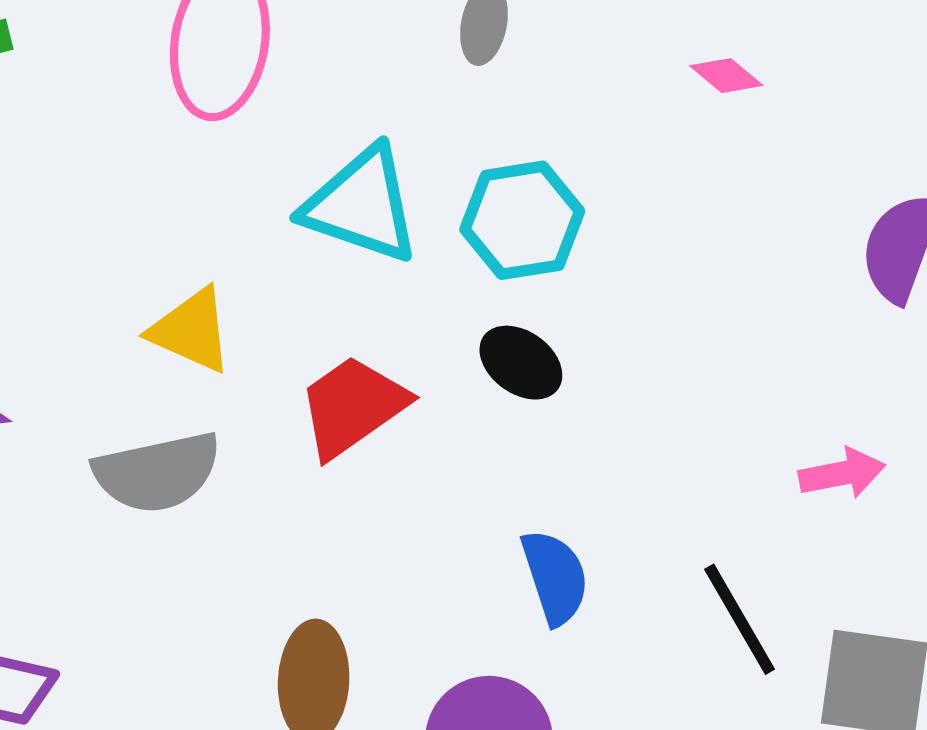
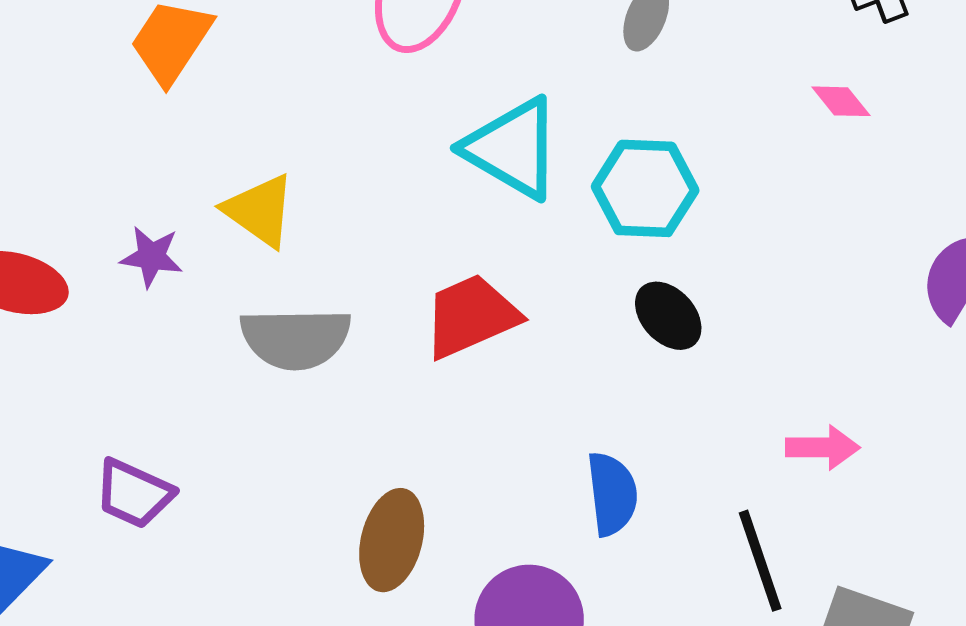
yellow triangle: (191, 331) -> (260, 211), moved
black ellipse: (521, 363) -> (668, 316), moved
pink arrow: (842, 473) -> (823, 447), moved

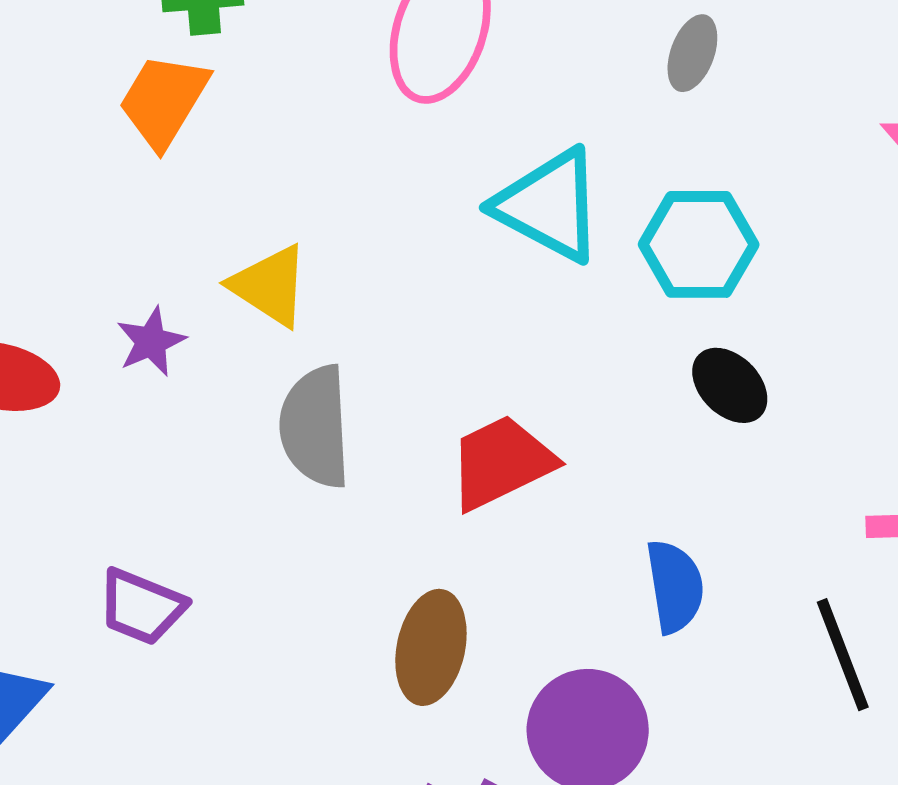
purple star: (151, 257) -> (151, 342), turned -30
red trapezoid: (471, 316) -> (501, 462), moved
gray semicircle: (296, 338) -> (315, 427), turned 90

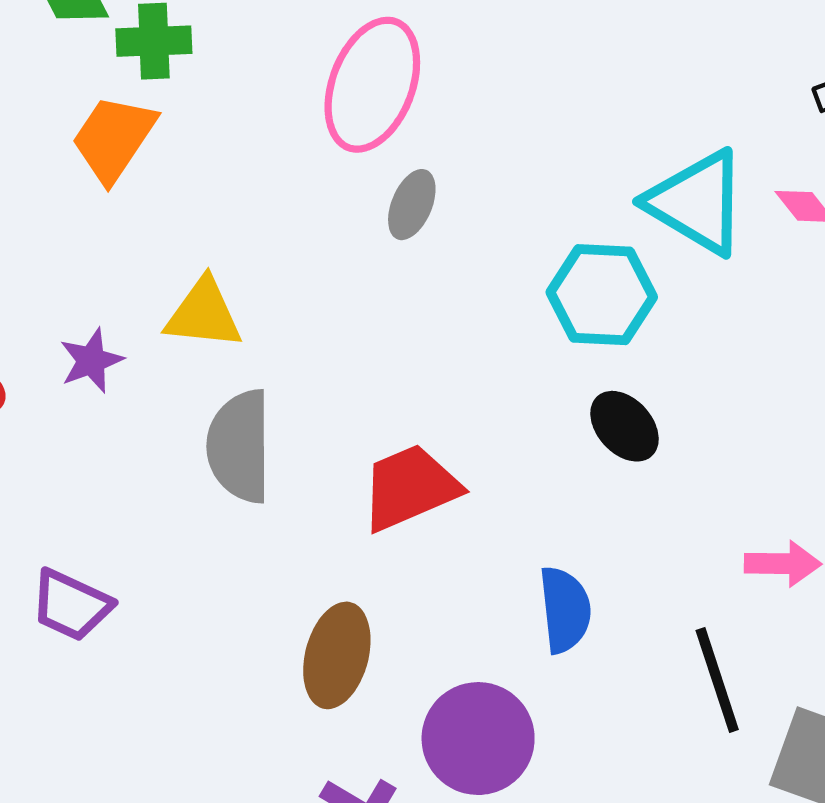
gray ellipse: (692, 53) -> (412, 205), moved
cyan triangle: (549, 205) -> (697, 202), moved
yellow triangle: (270, 286) -> (204, 314), turned -30

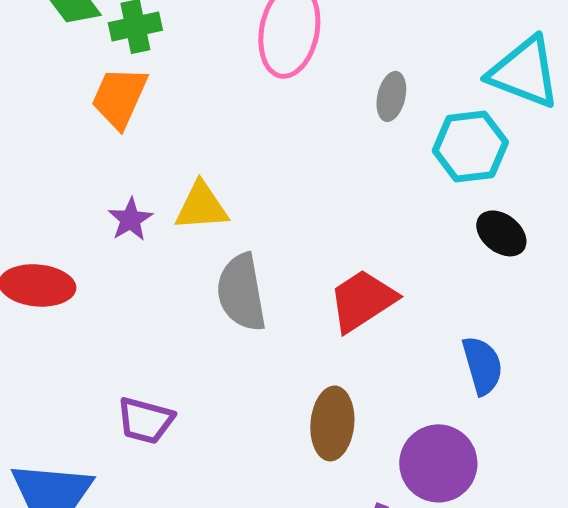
gray ellipse: (412, 205) -> (391, 96), moved
purple star: (91, 361) -> (130, 219), moved

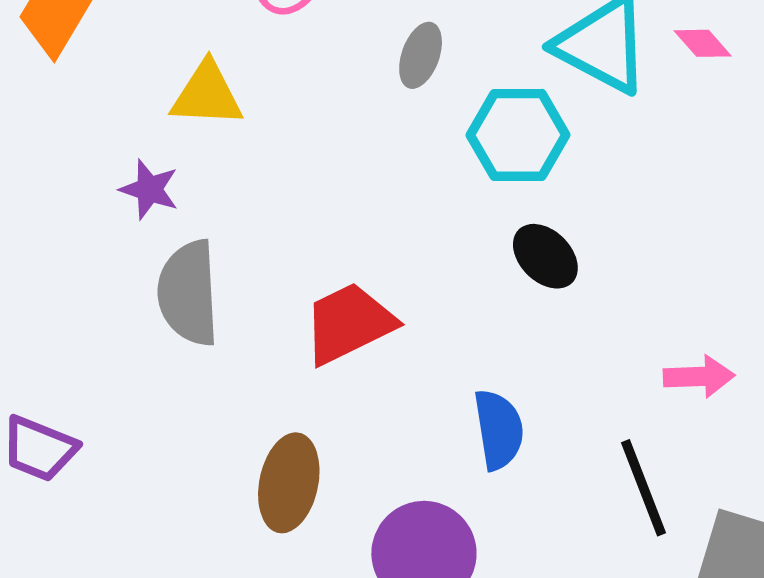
yellow triangle: (201, 206) -> (207, 95), moved
purple star: (130, 219) -> (149, 189), moved, turned -30

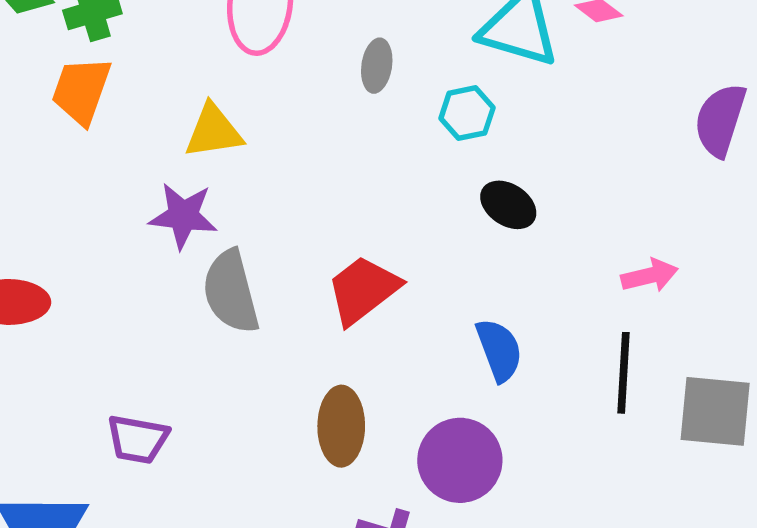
cyan hexagon: (518, 135) -> (467, 113), size x0.7
purple star: (149, 189) -> (183, 216), size x1.4
black line: (643, 488) -> (623, 373), turned 36

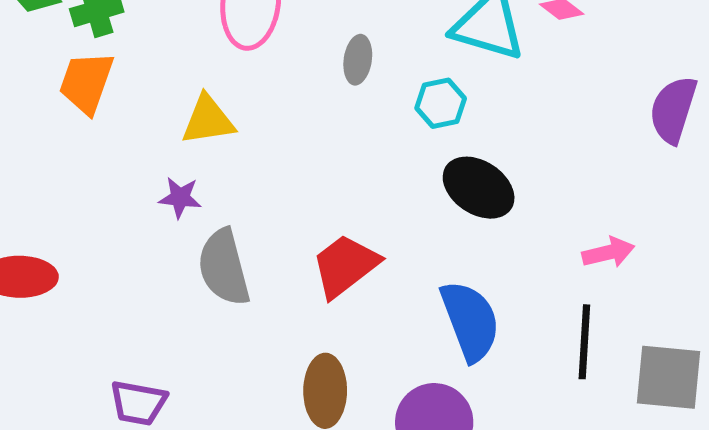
black ellipse: (508, 205) -> (479, 188), size x1.4
purple star: (183, 216) -> (180, 198), size x0.7
blue semicircle: (499, 350) -> (470, 321), size x1.4

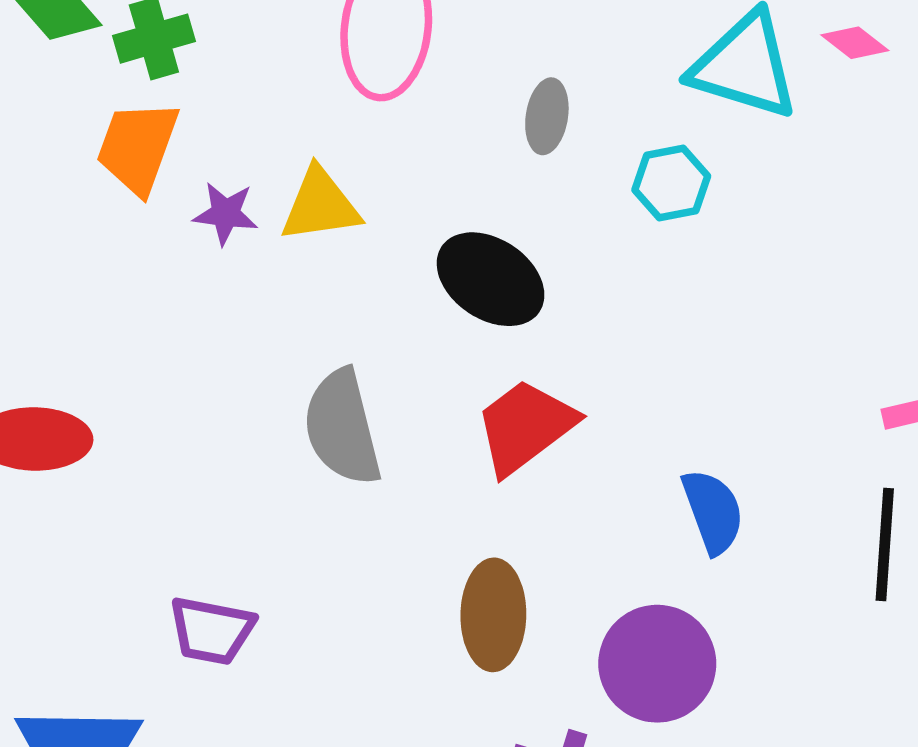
black ellipse: (479, 188) -> (491, 279), moved
purple star: (180, 198) -> (226, 213), moved
blue semicircle: (470, 321) -> (713, 511), size x0.7

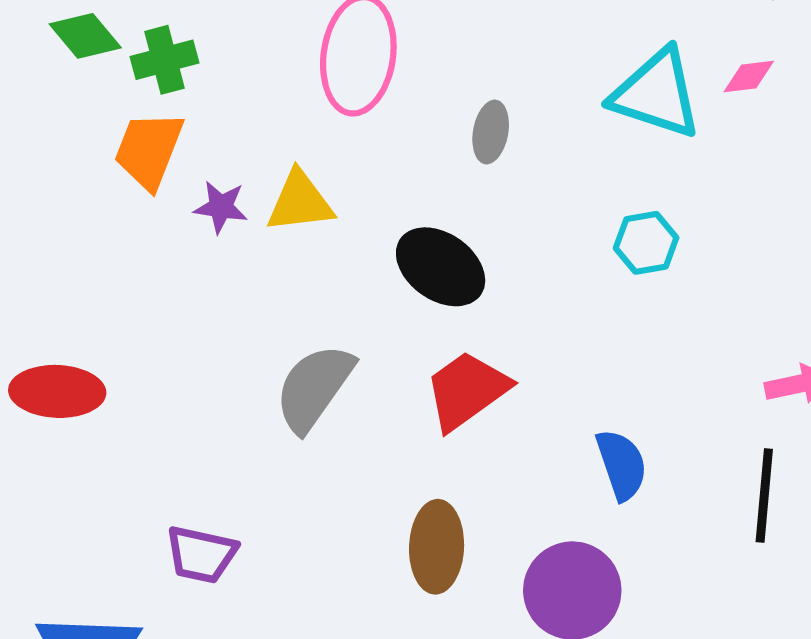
pink diamond: (855, 43) -> (749, 77), turned -46
cyan hexagon: (671, 183) -> (646, 243), moved
gray semicircle: (342, 428) -> (314, 388), turned 48

